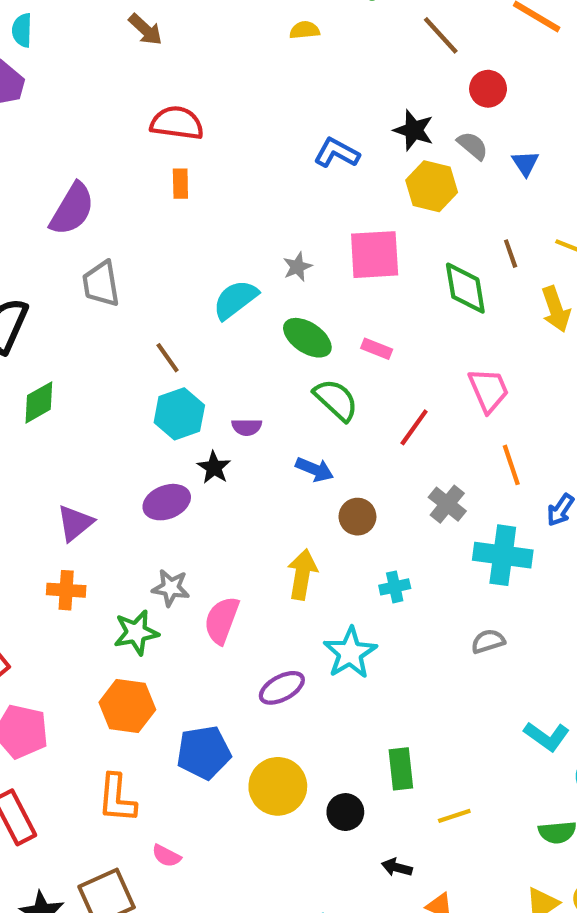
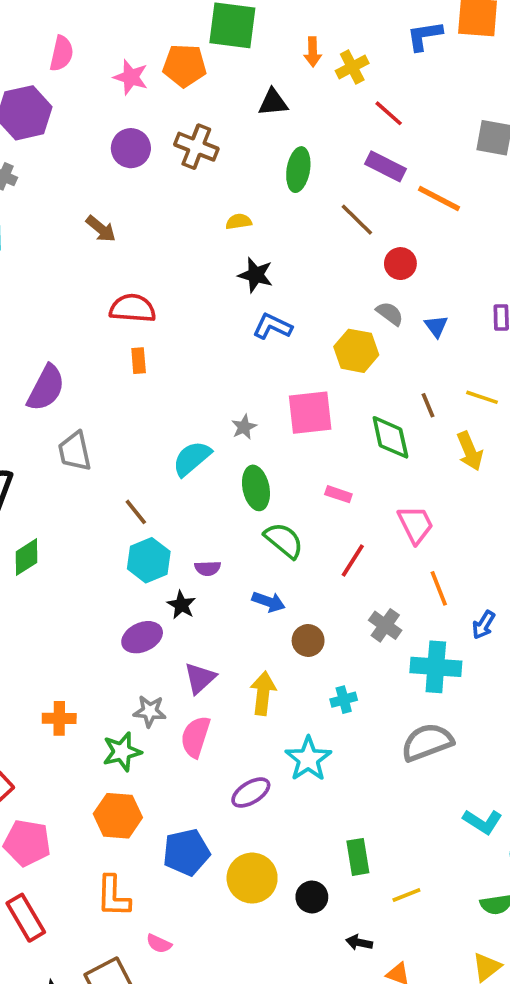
black star: (414, 130) -> (256, 275), moved
green ellipse: (307, 338) -> (256, 488), turned 48
pink rectangle: (377, 349) -> (338, 494), moved
purple triangle: (75, 523) -> (200, 678), moved
gray semicircle: (488, 641) -> (427, 742), size x1.8

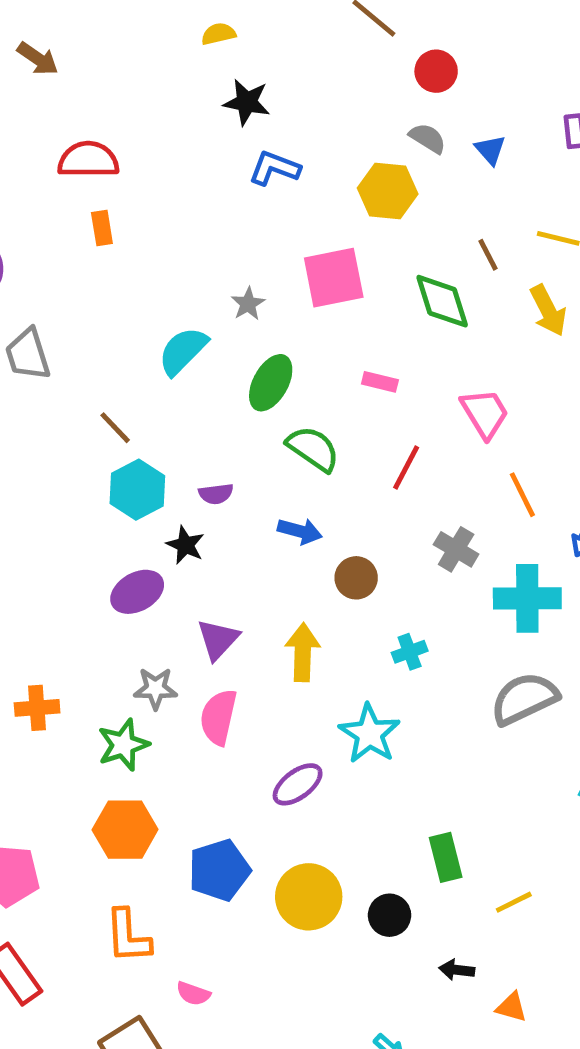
green ellipse: (256, 488) -> (271, 383), turned 45

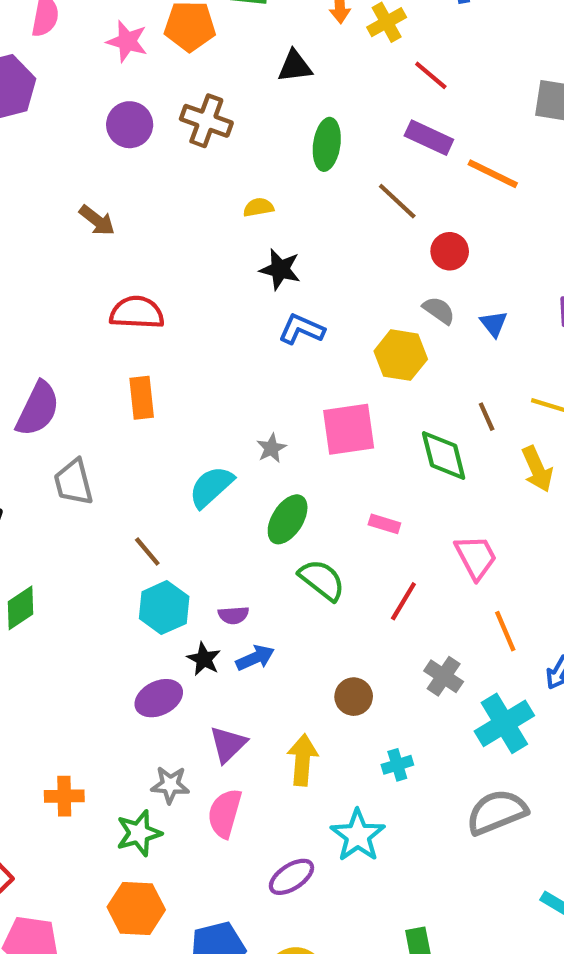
orange rectangle: (102, 228) -> (142, 398), moved, size x1.4
blue arrow: (300, 531) -> (255, 658), moved, turned -42
cyan cross: (527, 598) -> (504, 723), turned -34

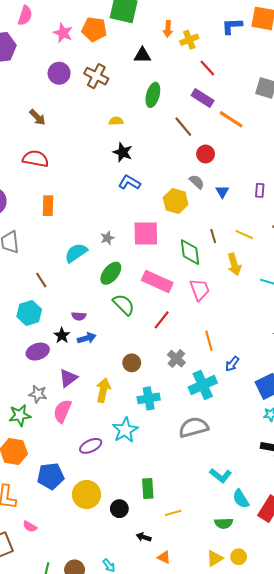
red semicircle: (137, 313) -> (36, 159), moved
pink rectangle: (384, 524) -> (157, 281), size x2.0
pink trapezoid: (476, 557) -> (200, 290), moved
cyan hexagon: (164, 608) -> (29, 313), moved
cyan cross: (397, 765) -> (149, 398), size x1.5

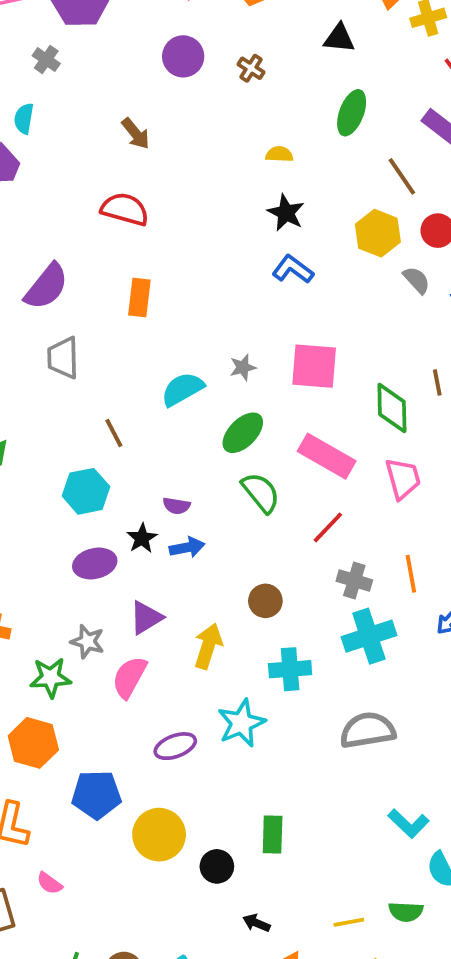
brown cross: (96, 76) -> (251, 68), size x0.6
yellow hexagon: (176, 201) -> (378, 233), moved
gray cross: (176, 359) -> (354, 581), moved, turned -30
cyan cross: (203, 385) -> (369, 636), moved
yellow line: (173, 513) -> (349, 922), moved

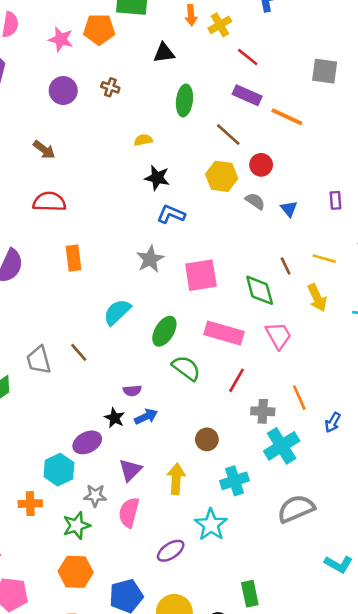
gray trapezoid: (63, 358) -> (39, 360), moved
gray star: (243, 367) -> (150, 259), moved, size x1.5
cyan hexagon: (86, 491) -> (59, 470), moved

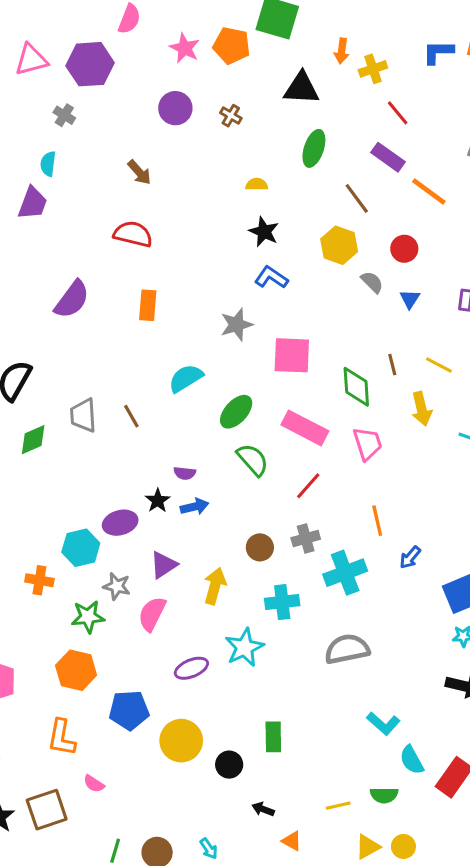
black triangle: (164, 53) -> (301, 88), size x1.4
red circle: (261, 165) -> (404, 249), moved
gray cross: (263, 411) -> (306, 538), moved, turned -30

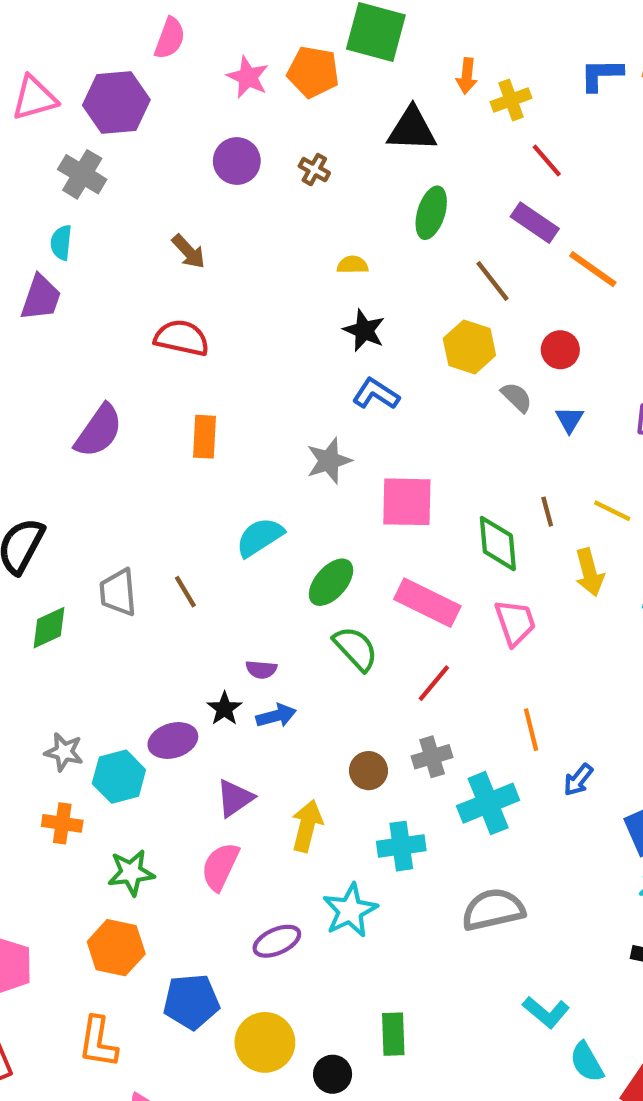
gray cross: (64, 115) -> (82, 174), size x1.5
gray star: (117, 586) -> (64, 752), moved

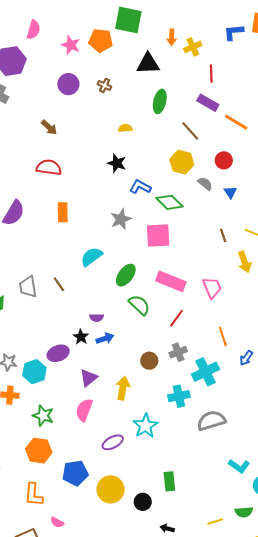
red line: (547, 160) -> (211, 74), turned 42
black star: (364, 330) -> (117, 163), moved
green diamond: (498, 544) -> (170, 202), moved, turned -36
cyan cross: (401, 846) -> (179, 396), moved
green star: (131, 873) -> (43, 416), turned 30

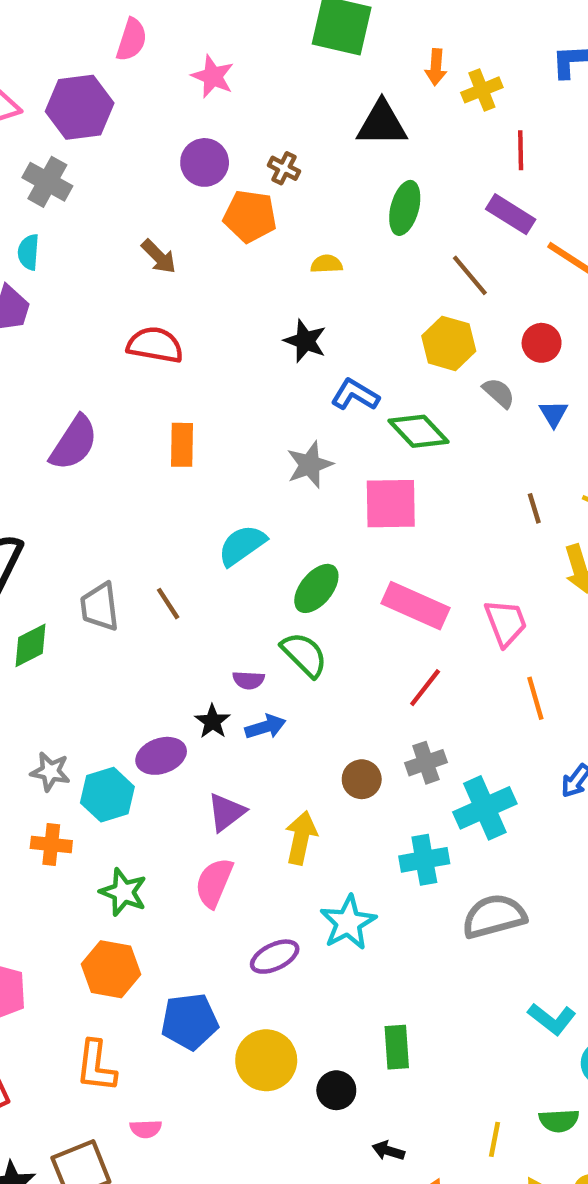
orange pentagon: (101, 40) -> (250, 216), moved
green semicircle: (139, 305) -> (304, 655), moved
orange line: (223, 336) -> (535, 698), moved
pink semicircle: (57, 522) -> (146, 1129), turned -32
yellow line: (215, 522) -> (495, 1139), turned -63

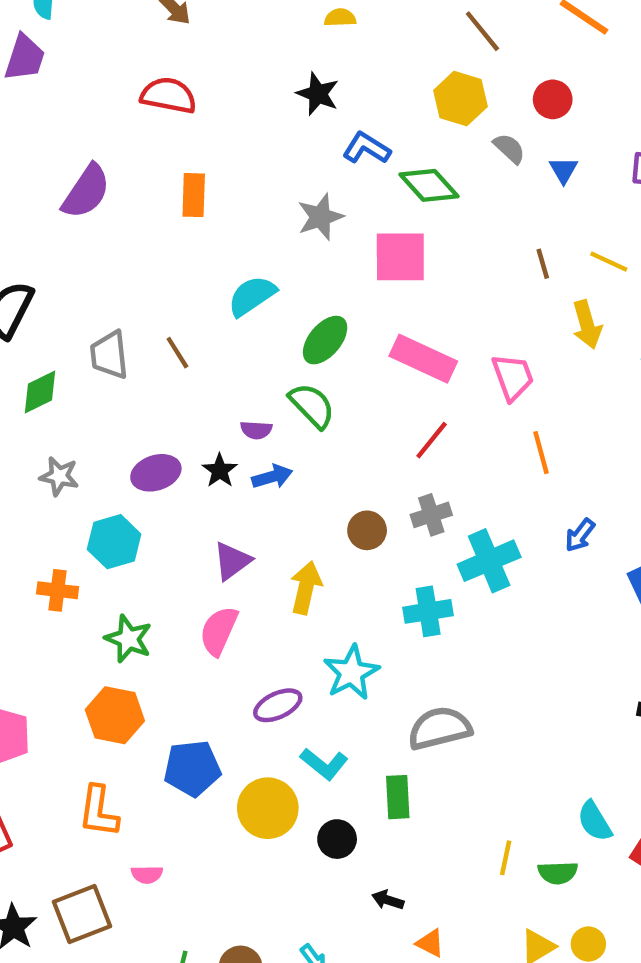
purple ellipse: (161, 756) -> (156, 473), moved
gray star: (50, 772) -> (59, 476), moved
gray semicircle: (494, 916) -> (440, 728), moved
cyan L-shape: (552, 1019) -> (324, 764), moved
yellow line: (495, 1139) -> (506, 858), moved

